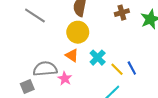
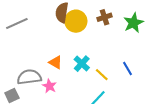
gray line: (35, 15) -> (17, 23), turned -55
yellow circle: (78, 32) -> (76, 21), moved
blue line: (132, 68) -> (128, 68), moved

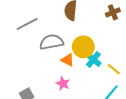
yellow circle: (76, 21) -> (83, 47), moved
gray semicircle: (29, 77) -> (51, 42), moved

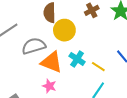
yellow circle: (83, 47) -> (64, 30), moved
orange triangle: (68, 60) -> (52, 62), size x1.6

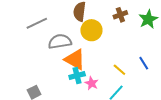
cyan cross: (77, 59) -> (77, 76), moved, turned 35
pink star: (49, 86) -> (92, 83), moved

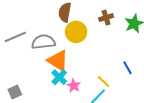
gray line: (37, 23) -> (15, 37), moved
yellow line: (119, 70) -> (104, 82), moved
cyan cross: (77, 76) -> (59, 77), turned -35

